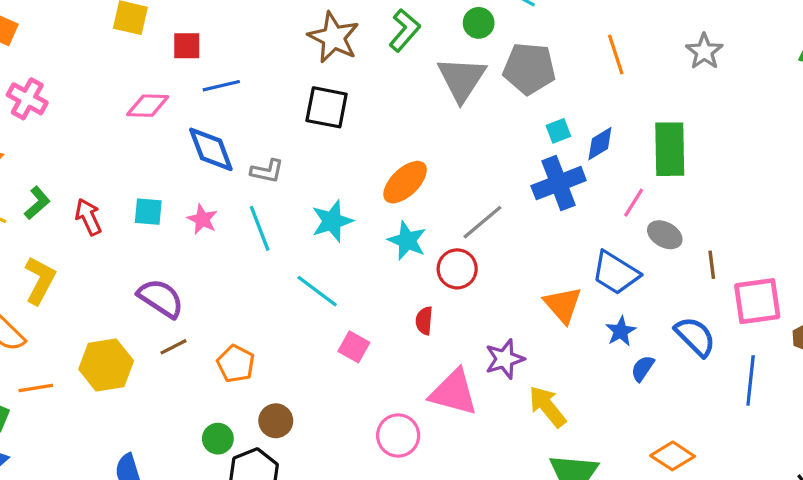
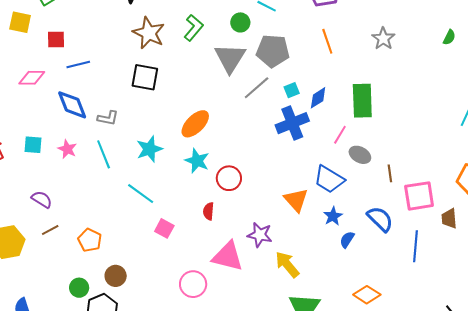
gray line: (482, 222) -> (257, 88), moved
purple semicircle: (161, 298) -> (42, 199), size x0.7
purple star: (505, 359) -> (260, 235), turned 30

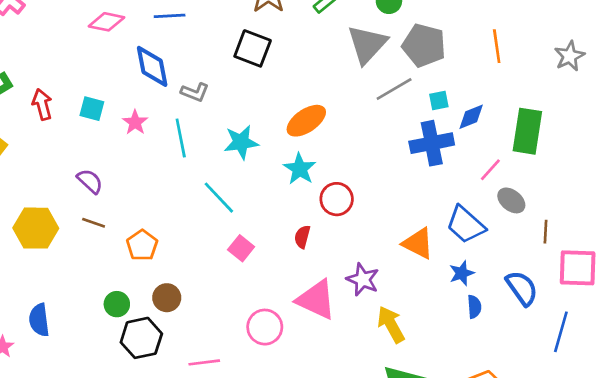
orange triangle: (296, 200) -> (418, 243), turned -32
brown line: (50, 230) -> (94, 223), turned 36
blue semicircle: (347, 240) -> (474, 307), turned 132

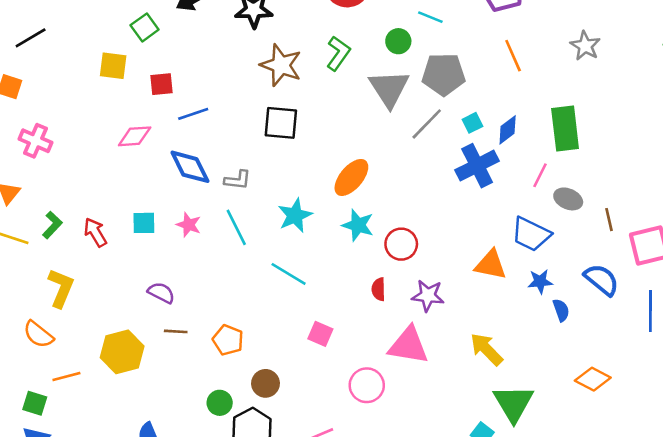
pink square: (241, 248) -> (320, 334), moved
blue star: (462, 273) -> (540, 281), turned 30
purple star: (363, 279) -> (428, 296), moved

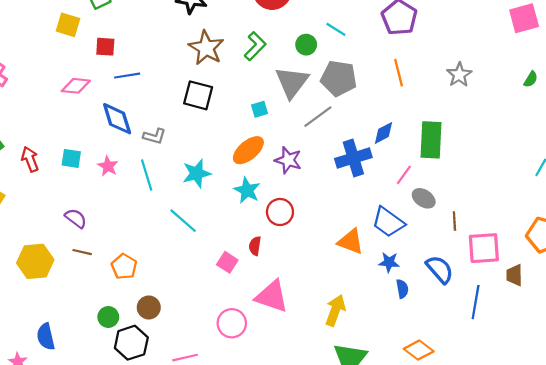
cyan square: (472, 123) -> (260, 109), moved
purple star: (428, 296) -> (288, 160), moved
pink square: (320, 334) -> (227, 262), moved
yellow arrow: (486, 349) -> (335, 310), turned 56

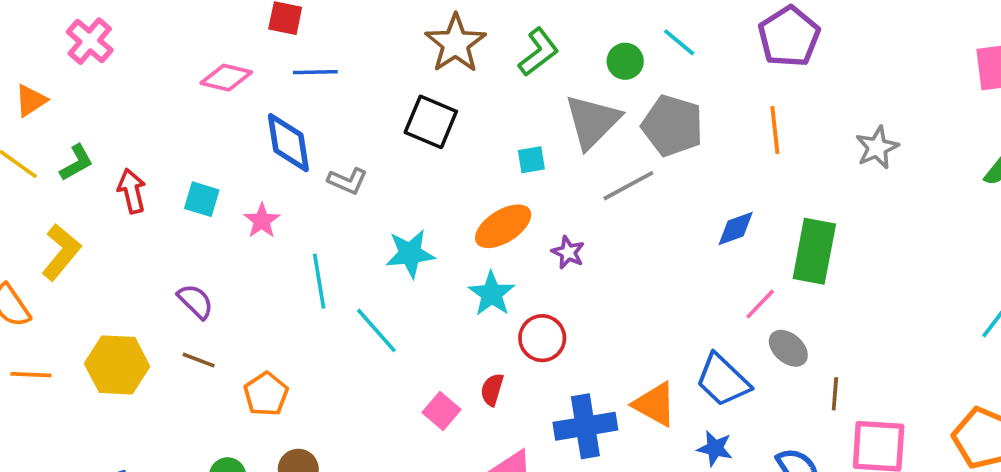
blue cross: (353, 158) -> (585, 426), moved
purple star: (288, 160) -> (568, 252), size x0.7
cyan line: (147, 175) -> (319, 281), moved

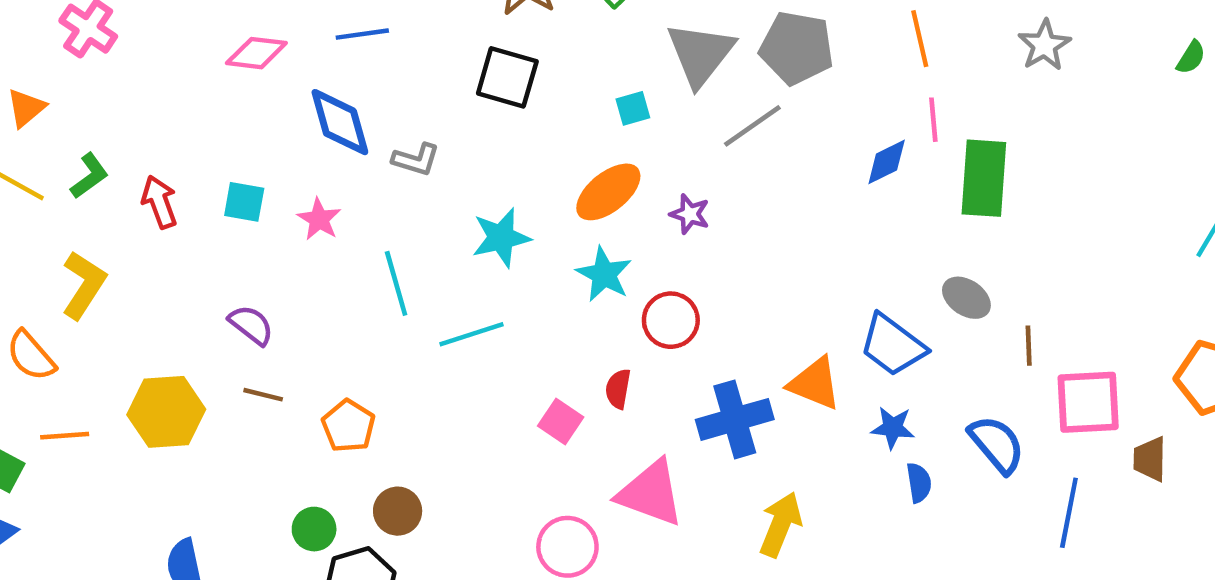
pink line: (760, 304) -> (933, 120), moved, turned -42
cyan line: (376, 330) -> (472, 334), turned -60

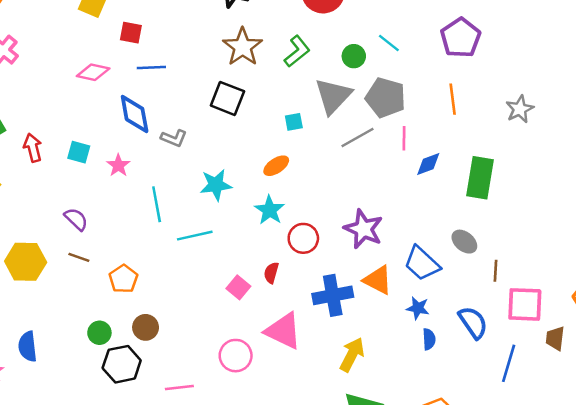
pink line: (933, 120) -> (404, 138), moved
orange ellipse: (608, 192) -> (276, 166), size x0.7
purple star: (690, 214) -> (363, 229), moved, size x1.8

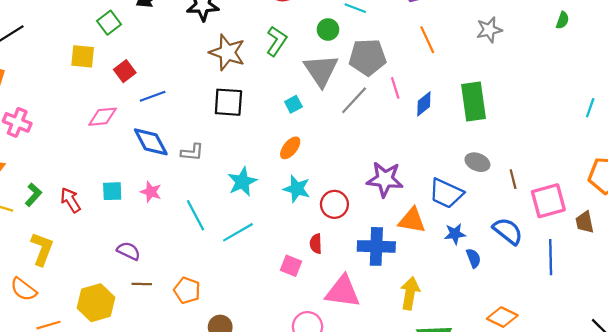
red square: (131, 33) -> (125, 71), turned -30
gray star: (520, 109) -> (489, 30), turned 30
blue cross: (333, 295) -> (376, 246), turned 30

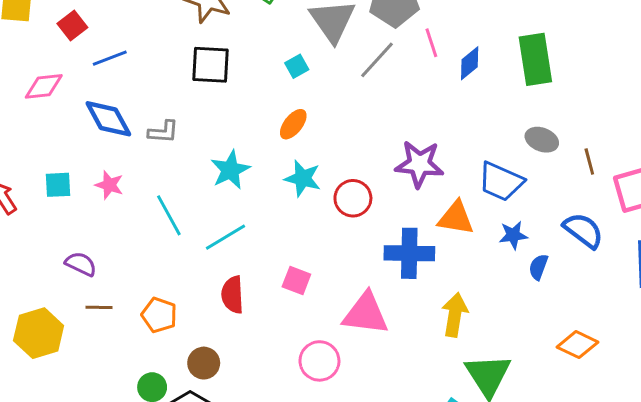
red semicircle: (316, 244) -> (233, 295), moved, size x1.4
blue semicircle: (474, 258) -> (538, 267), turned -138

